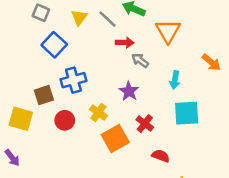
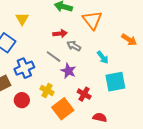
gray line: (107, 19) -> (54, 57), moved
cyan arrow: (175, 80) -> (103, 57), turned -40

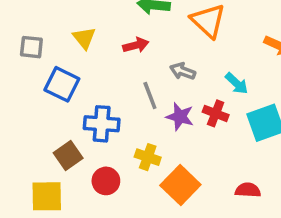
red arrow: (60, 34) -> (136, 45), moved
gray line: (54, 57) -> (150, 95), turned 42
blue cross: (24, 68) -> (102, 124), turned 36
red cross: (84, 94) -> (216, 113), moved

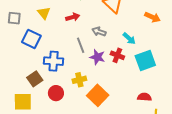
yellow cross: (148, 157) -> (79, 80), turned -32
red semicircle: (248, 190) -> (144, 97), moved

